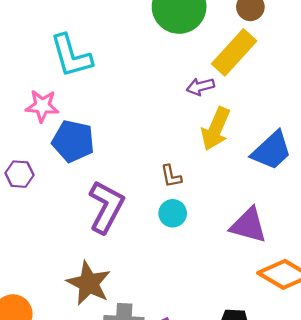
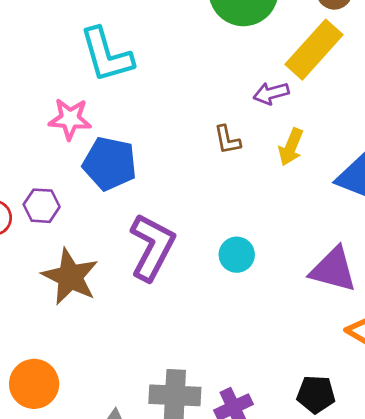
yellow arrow: (216, 129) -> (291, 147), size x0.7
brown L-shape: (171, 176) -> (227, 140), moved
brown star: (89, 283) -> (70, 277), moved

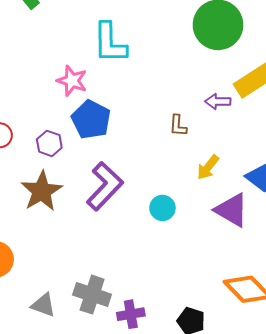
yellow arrow: (291, 147) -> (208, 167), moved
purple hexagon: (42, 206) -> (49, 143), moved
purple triangle: (333, 270) -> (232, 210), moved

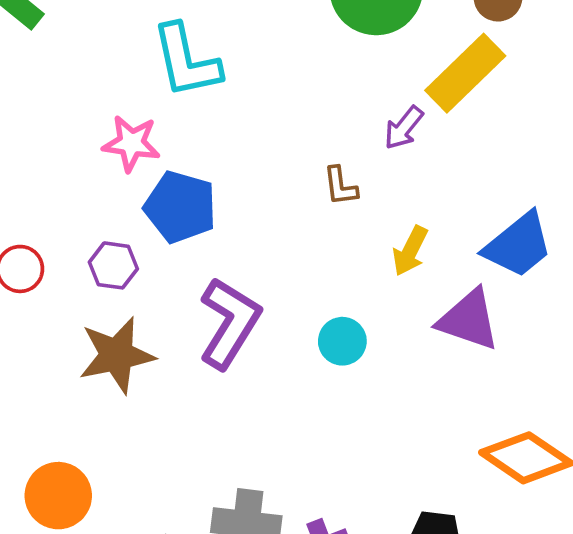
purple arrow: (218, 101) -> (404, 128), turned -40
brown star: (42, 191) -> (117, 355), turned 30

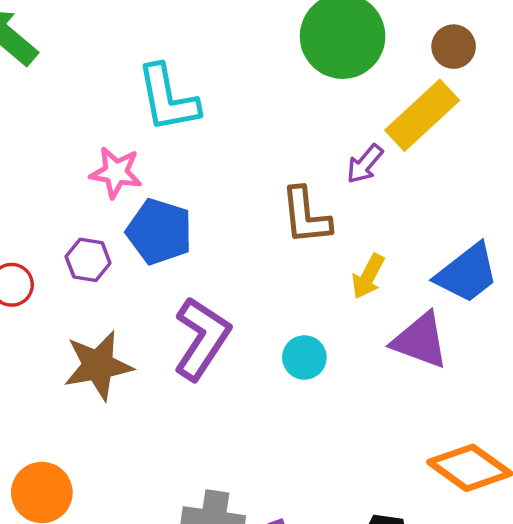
brown L-shape: (340, 186) -> (306, 216), size x1.6
purple hexagon: (113, 265) -> (88, 260), moved

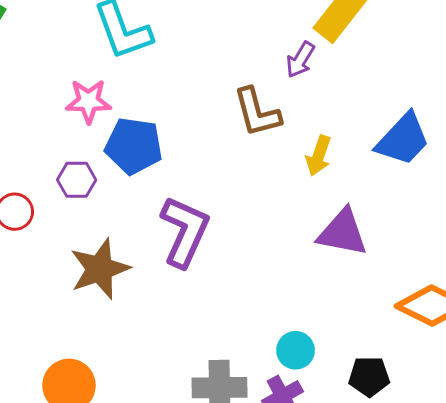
purple triangle: (420, 340) -> (343, 233), moved
cyan circle: (304, 357) -> (296, 350), moved

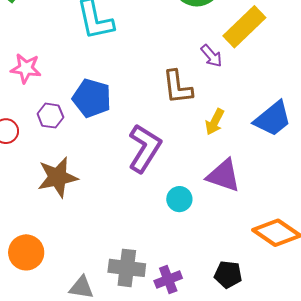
purple arrow: (300, 60) -> (211, 56), turned -80
pink star: (88, 101) -> (26, 68), moved
purple L-shape: (185, 232) -> (145, 148), moved
cyan circle: (296, 350) -> (179, 199), moved

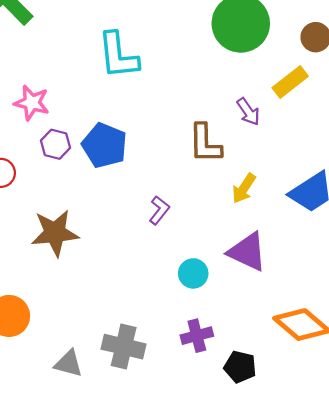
yellow rectangle: (244, 27) -> (290, 82), size x0.7
purple hexagon: (50, 116) -> (56, 144), moved
purple L-shape: (145, 148) -> (159, 210), size x0.5
purple cross: (168, 280) -> (197, 336), moved

